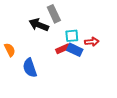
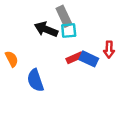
cyan square: (72, 36) -> (69, 30), moved
red arrow: (92, 42) -> (109, 49), turned 96

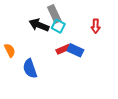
cyan square: (69, 30) -> (58, 26), turned 32
red arrow: (109, 49) -> (96, 26), moved

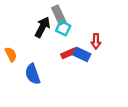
black arrow: (39, 25) -> (42, 27), turned 96
red arrow: (96, 26) -> (96, 41), moved

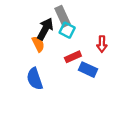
orange semicircle: (11, 54) -> (38, 44), moved
blue rectangle: (82, 54) -> (88, 70), moved

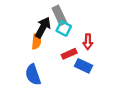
orange semicircle: (38, 44) -> (36, 42), turned 32
red arrow: (102, 44) -> (88, 42), moved

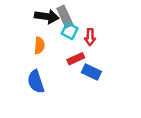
black arrow: (43, 27) -> (47, 17), moved, turned 70
red arrow: (88, 42) -> (90, 37), moved

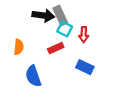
orange semicircle: (39, 45) -> (19, 47), moved
red rectangle: (76, 59) -> (56, 48), moved

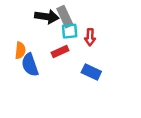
cyan square: (65, 29) -> (70, 31), turned -32
blue semicircle: (33, 76) -> (30, 65), moved

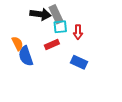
orange semicircle: (20, 50) -> (17, 43), turned -32

